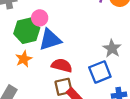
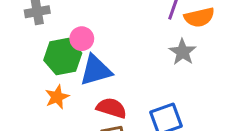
gray star: (112, 48) -> (183, 52), moved

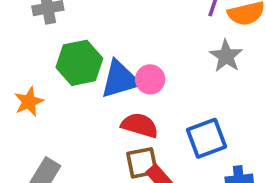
pink circle: (82, 39) -> (150, 79), moved
orange star: (57, 97) -> (29, 102), moved

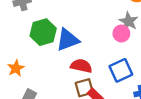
pink circle: (150, 79) -> (121, 34), moved
orange star: (29, 102) -> (16, 68), moved

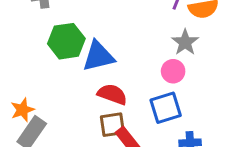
pink circle: (121, 34) -> (173, 71), moved
orange star: (16, 68) -> (22, 110), moved

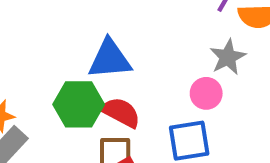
green hexagon: (66, 41) -> (79, 104), moved

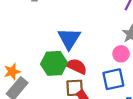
blue triangle: (110, 59) -> (69, 39), turned -50

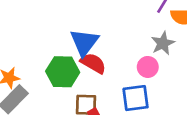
red semicircle: (77, 66) -> (93, 63), moved

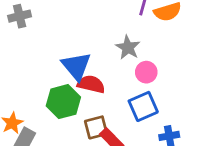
gray star: (163, 43) -> (128, 47), moved

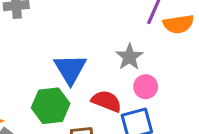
red semicircle: (91, 84) -> (106, 101), moved

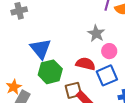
blue triangle: (70, 69) -> (41, 49), moved

